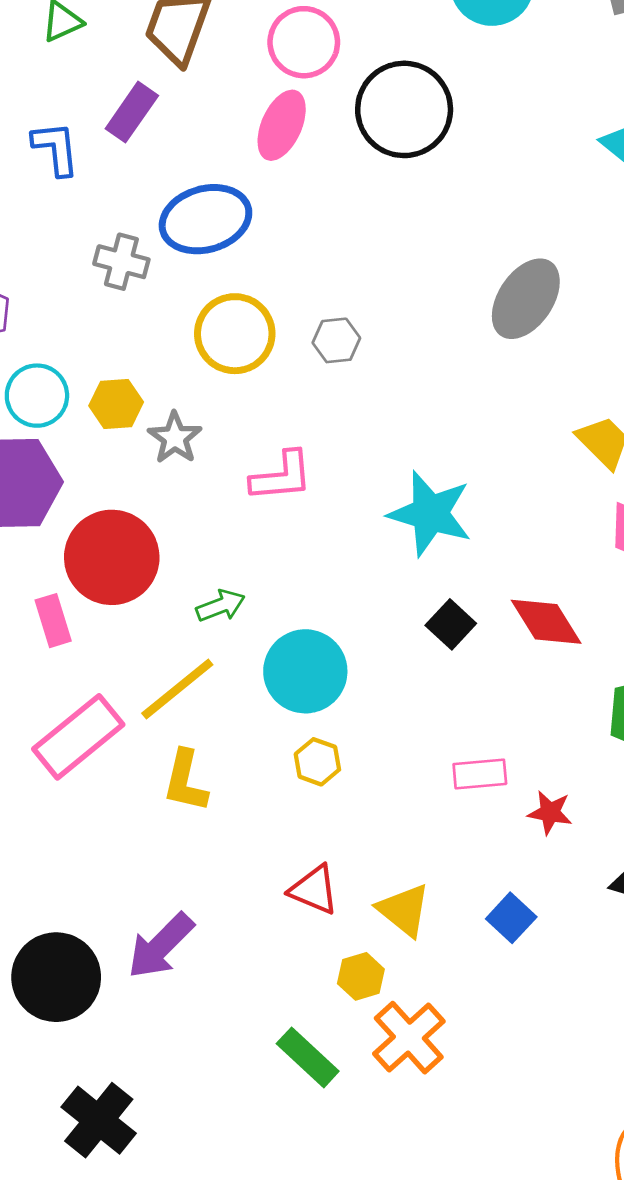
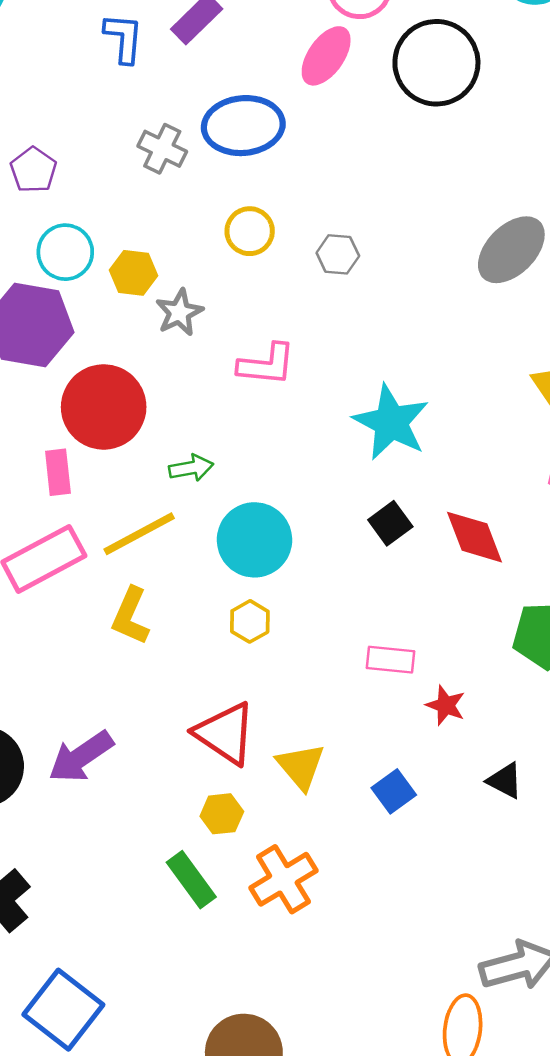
yellow circle: (235, 334) -> (250, 231), size x0.7
pink rectangle: (53, 621) -> (58, 472), moved
red triangle: (314, 890) -> (225, 733), size x1.4
yellow hexagon: (361, 976) -> (222, 814), moved

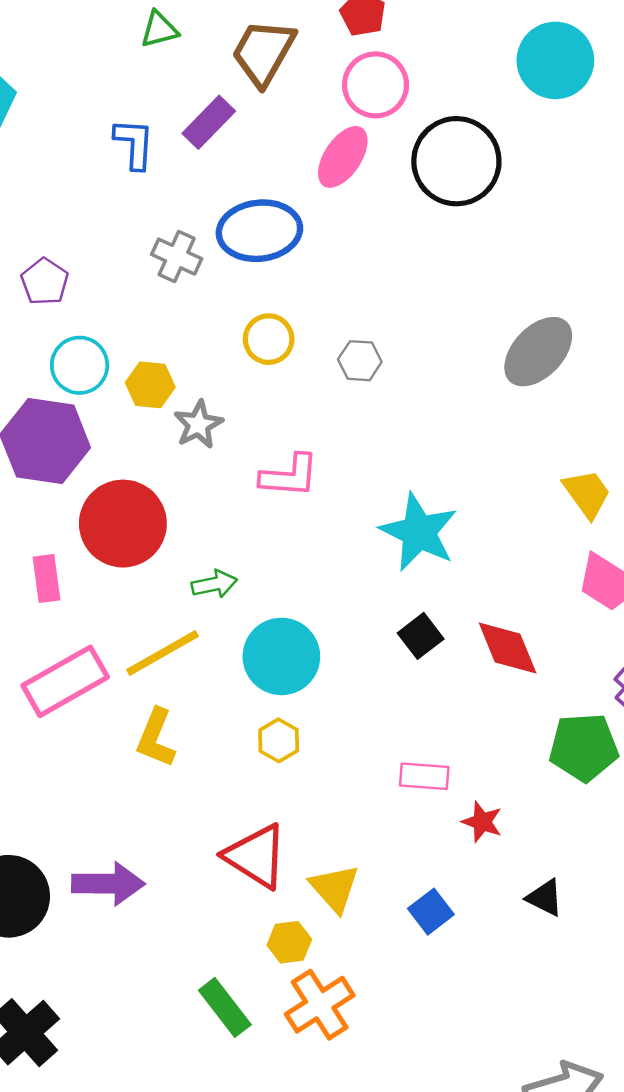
pink rectangle: (58, 472) -> (46, 579), moved
purple arrow: (81, 757) -> (108, 884), turned -144
yellow hexagon: (222, 814) -> (289, 942), moved

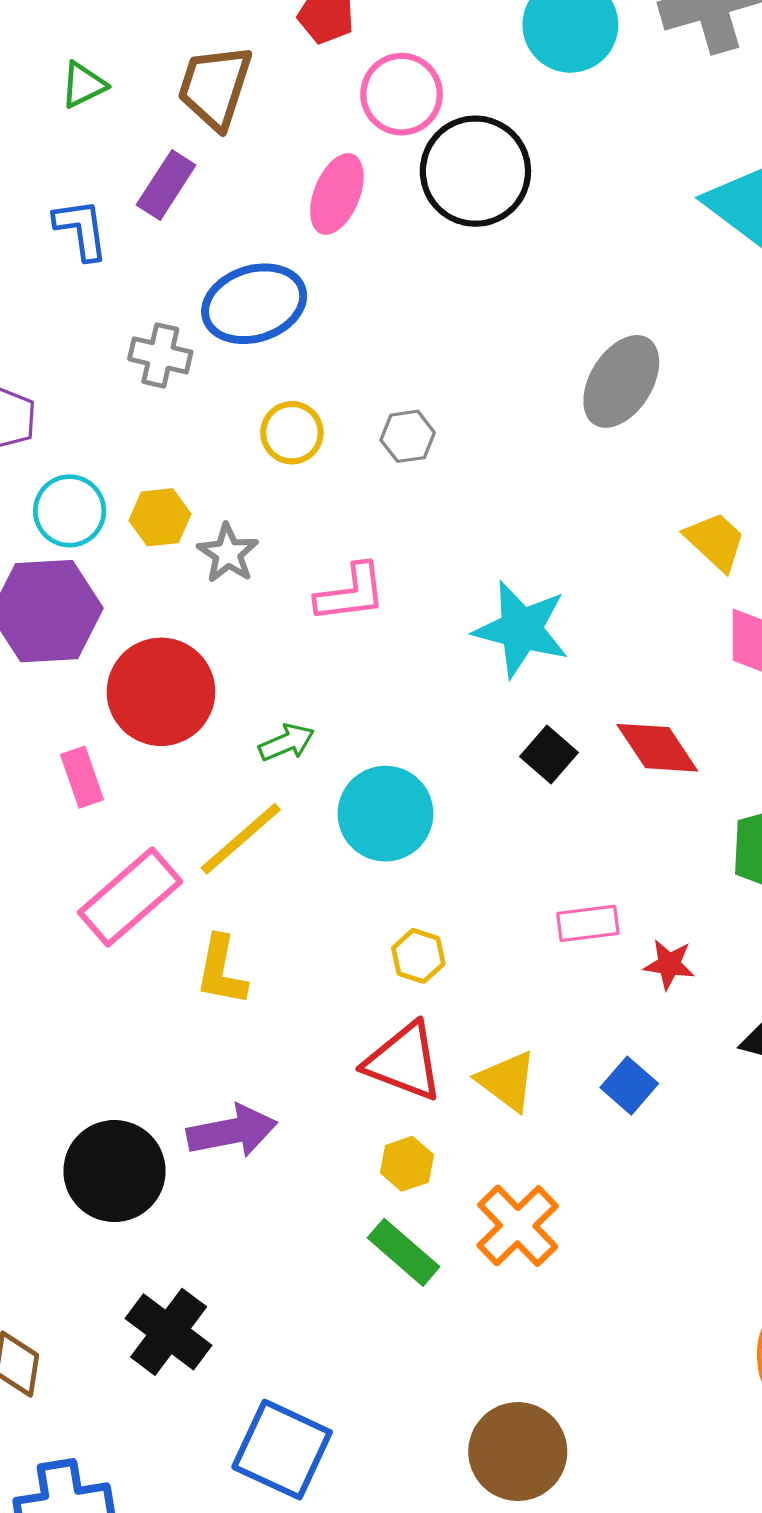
pink circle: (376, 85) -> (402, 94), moved
yellow L-shape: (156, 738) -> (221, 971), moved
yellow hexagon: (279, 740) -> (418, 956), moved
yellow hexagon: (289, 942) -> (407, 1164), moved

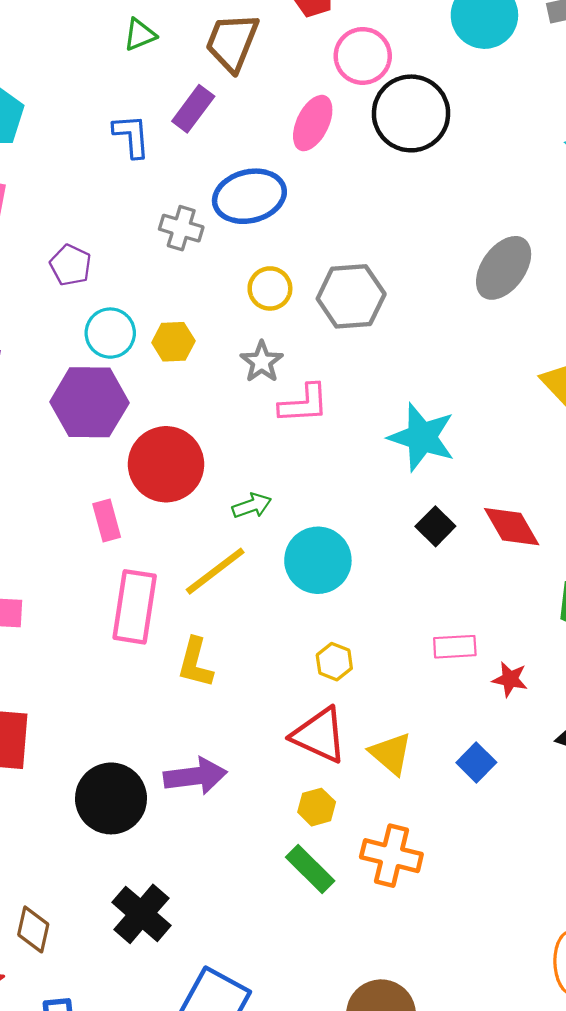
gray hexagon: (408, 436) -> (351, 296), size x1.8
gray star: (228, 553) -> (262, 362), moved
pink rectangle: (130, 897) -> (135, 607), turned -44
orange cross: (518, 1226) -> (391, 856), turned -36

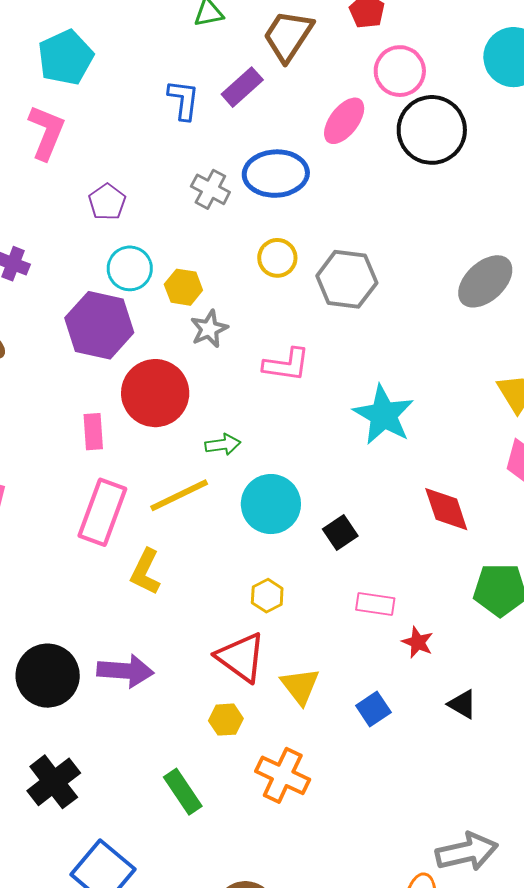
gray star: (262, 362) -> (209, 329), moved
black square: (435, 526) -> (340, 532), moved
green rectangle: (310, 869) -> (183, 792), moved

